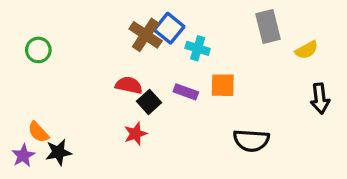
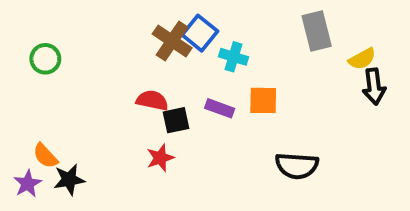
black arrow: (320, 99) -> (374, 87), moved
black square: (149, 102) -> (176, 120), turned 30

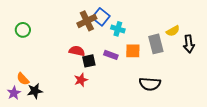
gray rectangle: (317, 31) -> (156, 44), moved
brown cross: (172, 41) -> (87, 21), turned 30
yellow semicircle: (362, 59) -> (173, 31), moved

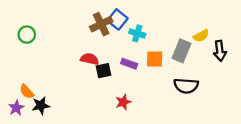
gray rectangle: (156, 44) -> (181, 51), turned 36
red star: (81, 80) -> (123, 102), moved
black semicircle: (150, 84) -> (186, 86), moved

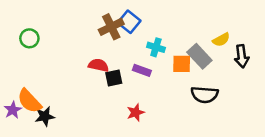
cyan cross: (137, 33) -> (156, 47), moved
gray rectangle: (181, 51) -> (199, 56), turned -65
orange square: (155, 59) -> (182, 64), moved
orange semicircle: (27, 92) -> (29, 101), size x1.5
purple star: (16, 108) -> (13, 110), moved

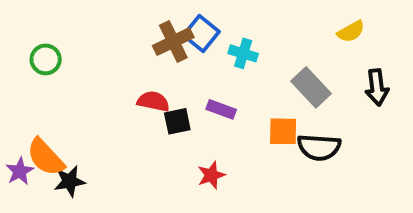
yellow semicircle: (221, 40) -> (351, 32), moved
cyan cross: (156, 47) -> (243, 53), moved
orange square: (182, 64) -> (283, 131), moved

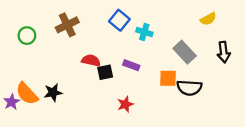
brown cross: (173, 41) -> (67, 25), moved
black star: (70, 181) -> (53, 92), moved

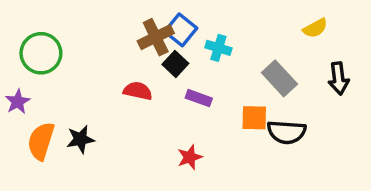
brown cross: (67, 25) -> (156, 37), moved
green circle: (27, 36) -> (41, 53), size x1.5
black square: (105, 72) -> (175, 64), moved, turned -35
orange semicircle: (27, 94) -> (41, 141), turned 60
purple star: (12, 102) -> (18, 102), moved

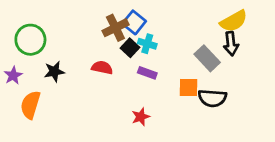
yellow semicircle: (315, 28) -> (234, 21), size x1.5
cyan cross: (218, 48) -> (147, 44), moved
black arrow: (339, 78) -> (231, 44), moved
black star: (80, 139) -> (54, 72), moved

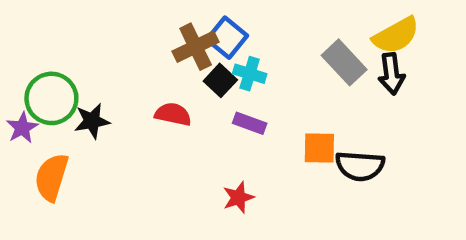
green circle: (30, 40) -> (51, 98), moved
gray rectangle: (207, 58) -> (344, 62), moved

